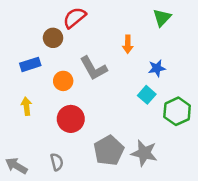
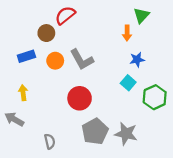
orange arrow: (128, 44) -> (127, 33), moved
orange circle: (63, 81) -> (55, 61), moved
red circle: (71, 119) -> (80, 98), moved
gray arrow: (16, 166) -> (14, 119), moved

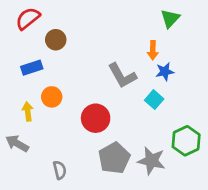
red semicircle: (65, 15) -> (28, 18), moved
orange arrow: (127, 33) -> (153, 50), moved
gray L-shape: (82, 60) -> (122, 76), moved
orange circle: (55, 61) -> (52, 97), moved
green hexagon: (155, 97) -> (186, 141), moved

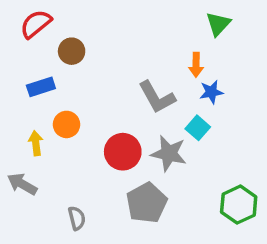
green hexagon: (186, 141) -> (239, 205), moved
gray star: (151, 161) -> (169, 153), moved

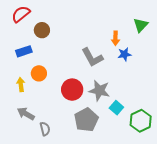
green triangle: (218, 24) -> (141, 25), moved
cyan square: (198, 128) -> (116, 108), moved
gray arrow: (22, 184) -> (26, 114), moved

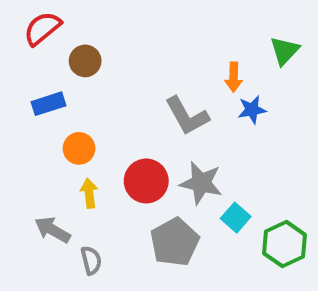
yellow arrow: (21, 85) -> (89, 193), moved

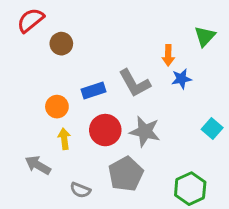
blue rectangle: (48, 104) -> (94, 90), moved
cyan square: (236, 218) -> (212, 129), moved
green hexagon: (285, 244) -> (190, 189), moved
gray semicircle: (91, 260) -> (80, 190), moved, turned 126

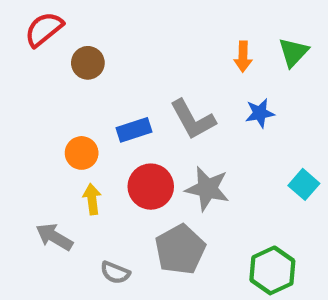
orange arrow: (168, 55) -> (243, 57), moved

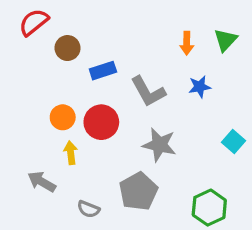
blue rectangle: (134, 130) -> (103, 71), moved
red circle: (151, 187) -> (101, 122), moved

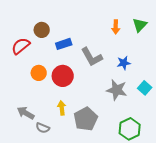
red semicircle: (34, 22) -> (21, 46), moved
blue star: (200, 87) -> (124, 63), moved
gray star: (159, 145) -> (117, 90), moved
yellow arrow: (71, 153) -> (62, 108), moved
gray semicircle: (88, 209) -> (43, 128), moved

